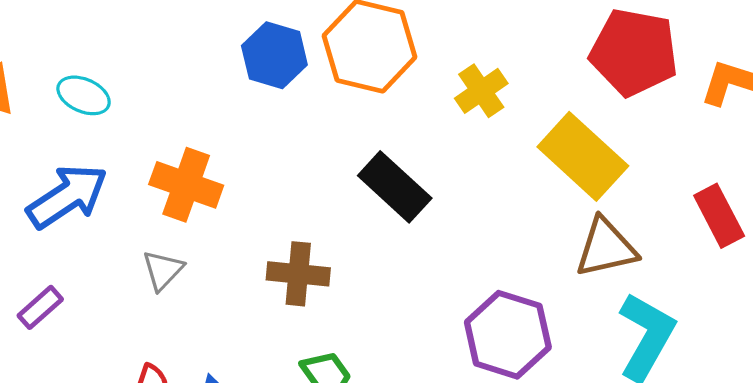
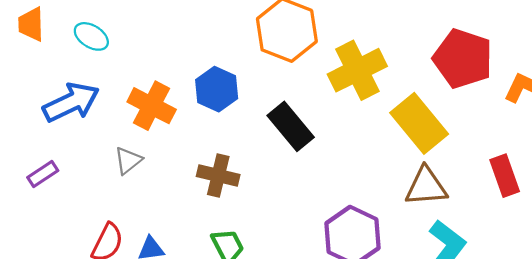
blue hexagon: (274, 55) -> (217, 89), moved
yellow cross: (481, 91) -> (357, 70), size x1.6

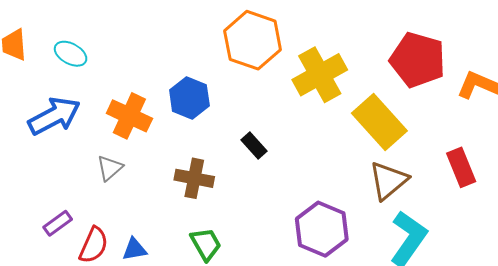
black rectangle: (291, 126) -> (254, 145), moved, size x0.6
purple rectangle: (43, 174) -> (58, 223), moved
brown triangle: (426, 187) -> (388, 181), turned -33

